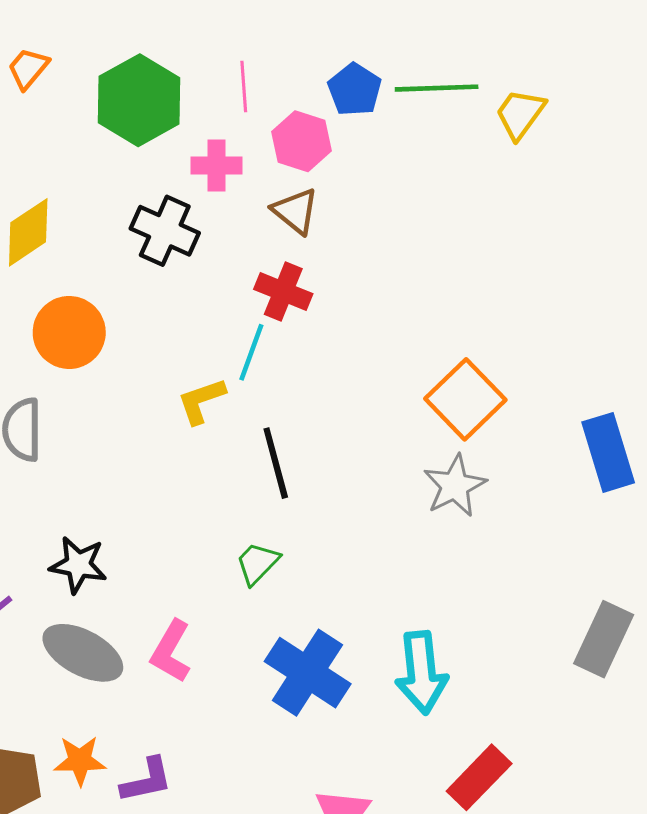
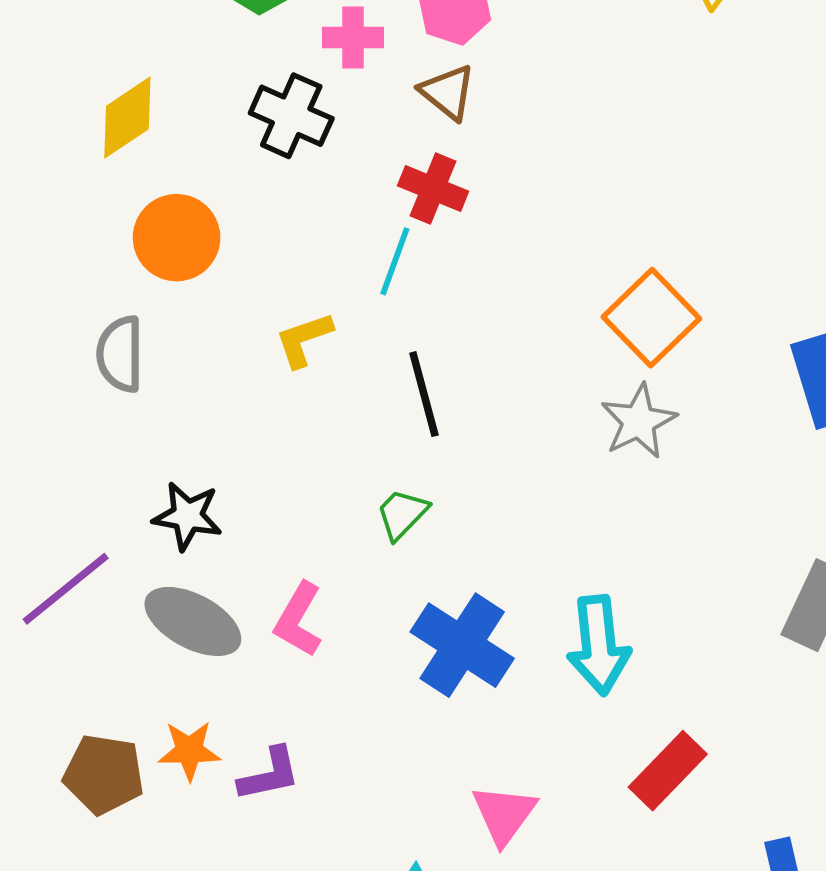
yellow L-shape: (201, 401) -> (304, 340), moved

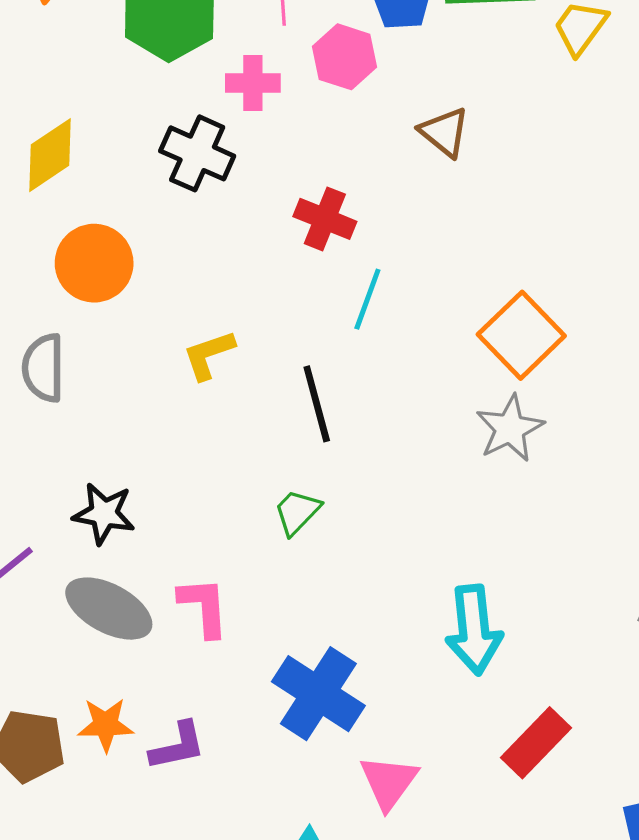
brown triangle: (448, 92) -> (444, 132), moved
cyan line: (395, 261) -> (367, 299), moved
pink L-shape: (298, 620) -> (204, 607), turned 146
blue cross: (462, 645) -> (318, 694), moved

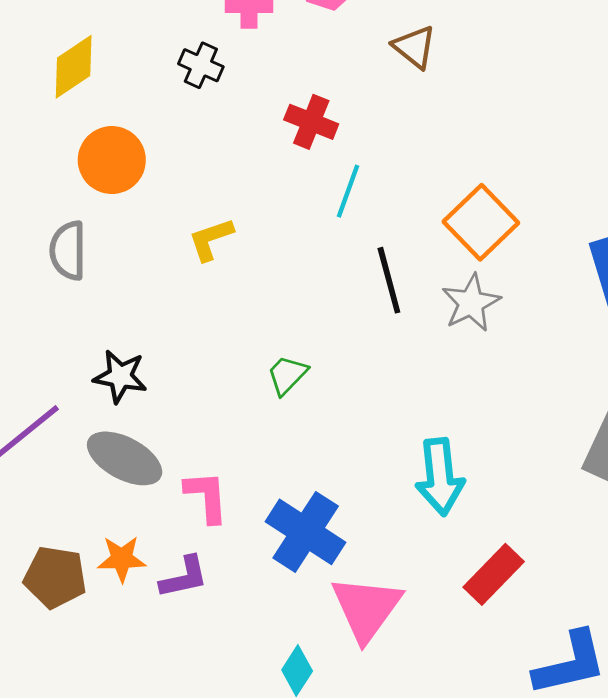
black cross: (197, 153) -> (201, 65), size x0.7
black line: (317, 404) -> (389, 280), moved
pink L-shape: (204, 607) -> (207, 497), moved
pink triangle: (389, 782) -> (366, 608), size x1.4

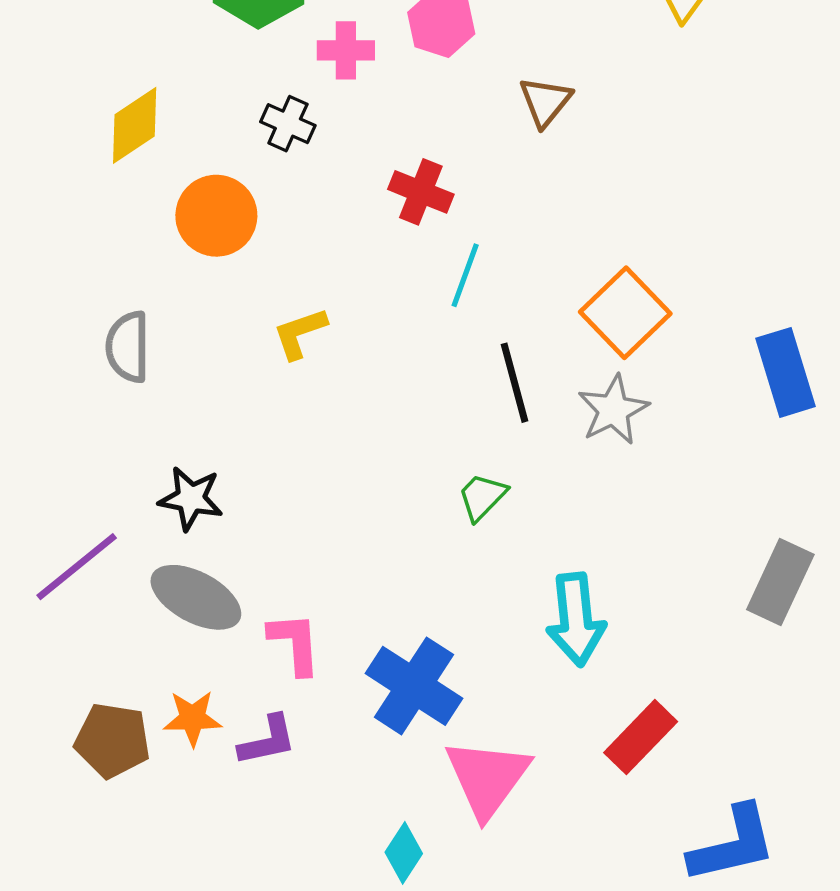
brown triangle: (414, 47) -> (545, 102), turned 30
orange circle: (112, 160) -> (216, 216), moved
green trapezoid: (287, 375) -> (482, 497), moved

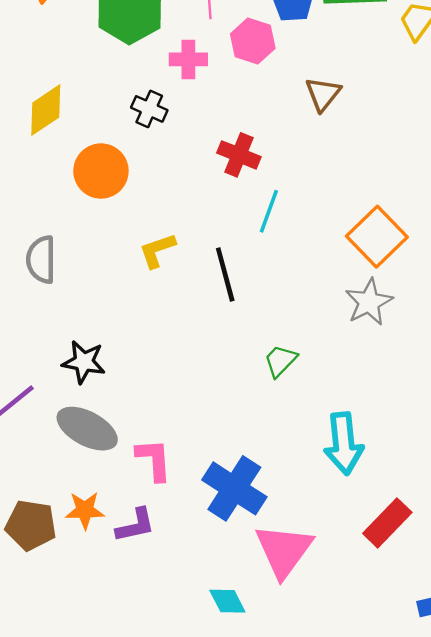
black line: (515, 383) -> (225, 275), moved
cyan diamond: (404, 853) -> (227, 601), turned -60

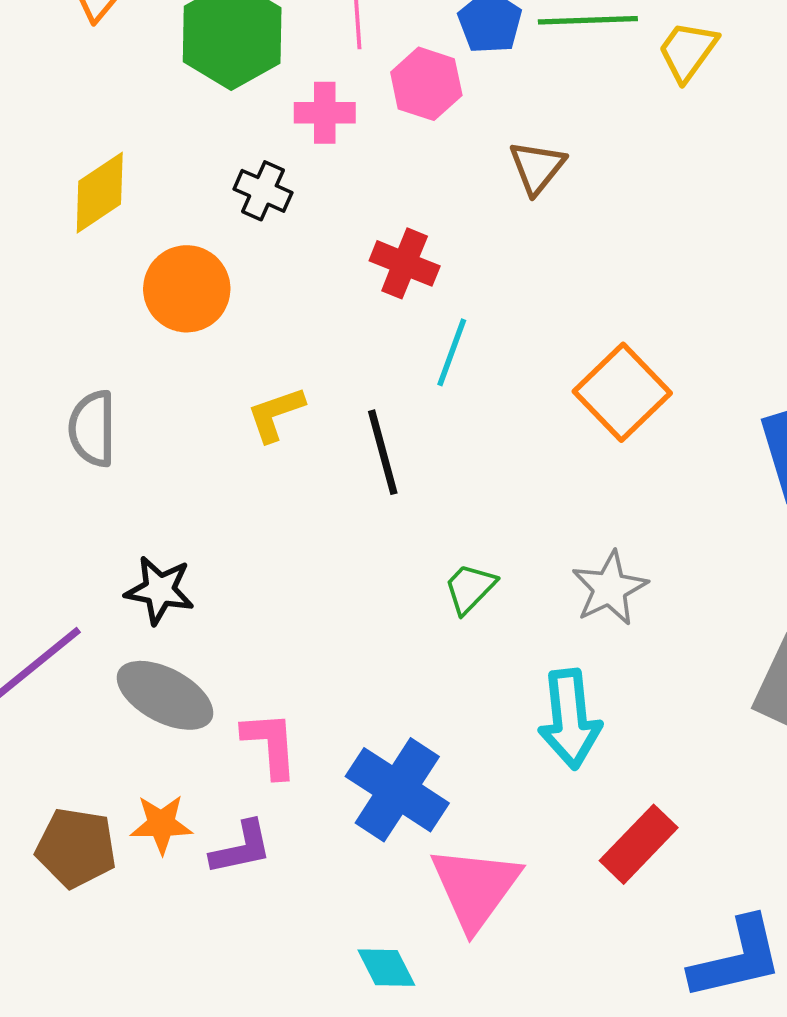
gray star: (369, 302) -> (610, 588), moved

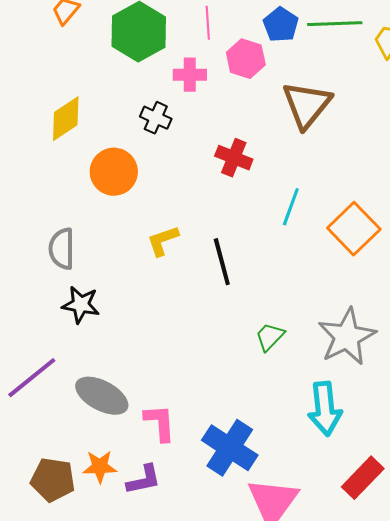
brown triangle: (537, 167) -> (307, 105), size x1.6
cyan line: (452, 352) -> (291, 207), moved
gray star: (610, 588) -> (347, 337), size x1.4
black star: (160, 590) -> (81, 305), moved

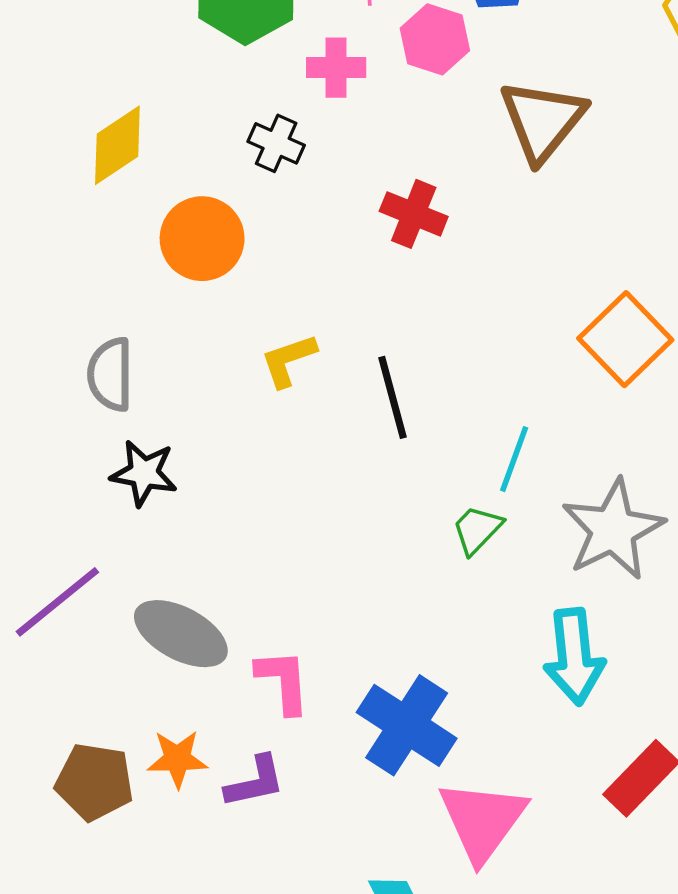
cyan line: (291, 207) -> (514, 459), moved

